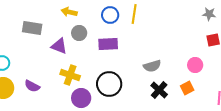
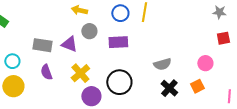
gray rectangle: (32, 28) -> (42, 45), moved
yellow cross: (70, 75) -> (80, 73), turned 30
purple semicircle: (32, 86) -> (46, 72), moved, turned 42

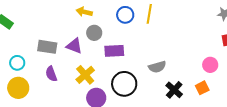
purple rectangle: (118, 42) -> (114, 51), moved
gray semicircle: (162, 64) -> (157, 67), moved

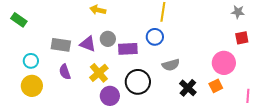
blue circle: (125, 15) -> (155, 37), moved
gray circle: (94, 33) -> (108, 39), moved
pink circle: (210, 65) -> (224, 63), size x1.5

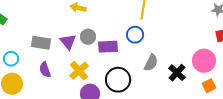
purple triangle: (88, 44) -> (68, 42), turned 30
gray semicircle: (171, 65) -> (151, 63), turned -48
orange square: (216, 86) -> (209, 86), moved
black cross: (188, 88) -> (177, 73), moved

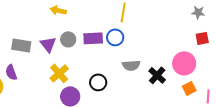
purple rectangle: (108, 47) -> (93, 38), moved
gray semicircle: (151, 63) -> (131, 65), turned 60
purple semicircle: (45, 70) -> (11, 72), moved
black circle: (118, 80) -> (98, 82), size x0.7

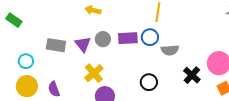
gray semicircle: (131, 65) -> (170, 50), moved
purple semicircle: (11, 72) -> (54, 89), moved
black circle: (98, 82) -> (149, 82), moved

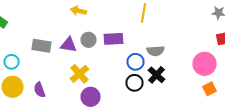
blue circle: (150, 37) -> (136, 62), moved
purple triangle: (83, 44) -> (68, 45), turned -42
black cross: (192, 75) -> (156, 75), moved

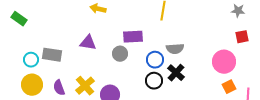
gray circle: (88, 40) -> (120, 54), moved
gray rectangle: (42, 46) -> (52, 55), moved
yellow cross: (80, 74) -> (85, 86), moved

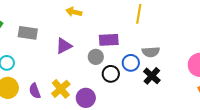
purple triangle: (88, 43) -> (64, 46), turned -36
gray rectangle: (52, 55) -> (28, 33), moved
black circle: (154, 81) -> (111, 74), moved

